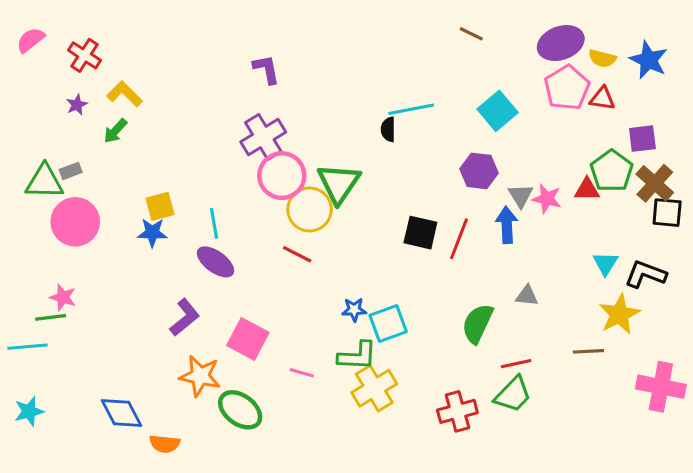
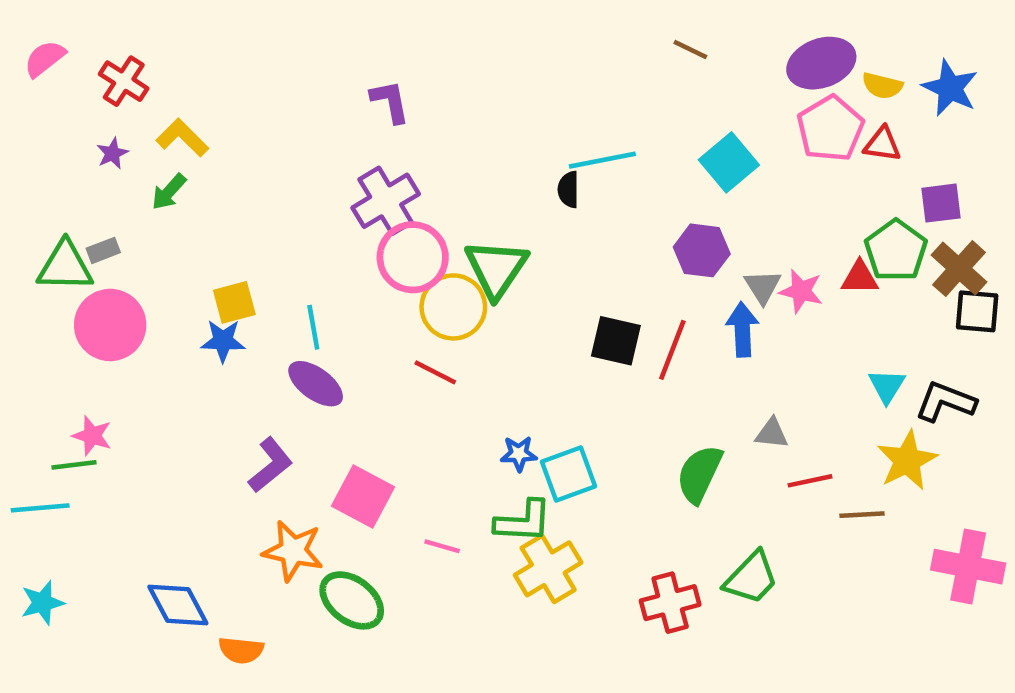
red line: (516, 364) -> (810, 481), moved

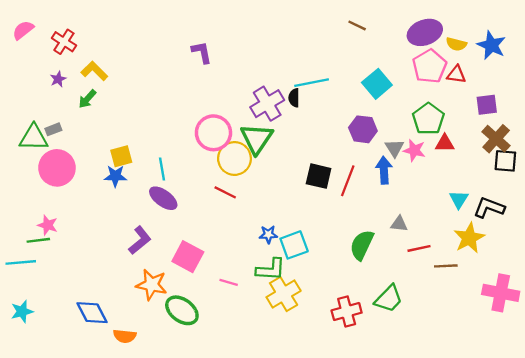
purple cross: (386, 201) -> (267, 104), moved
green pentagon: (896, 250) -> (428, 119), moved

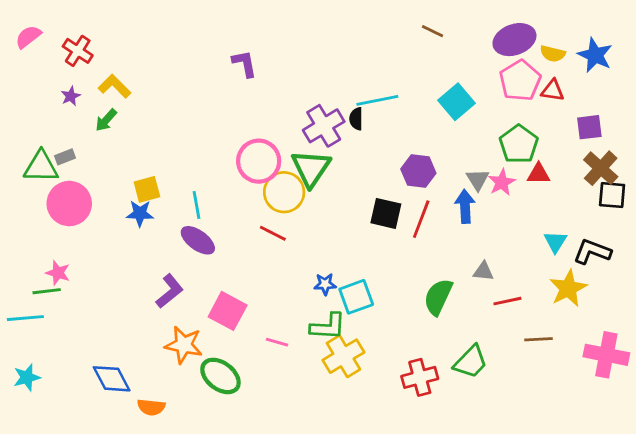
purple hexagon: (363, 129) -> (418, 171), moved
pink star: (414, 150) -> (502, 182), turned 30
brown line: (446, 266) -> (539, 339), moved

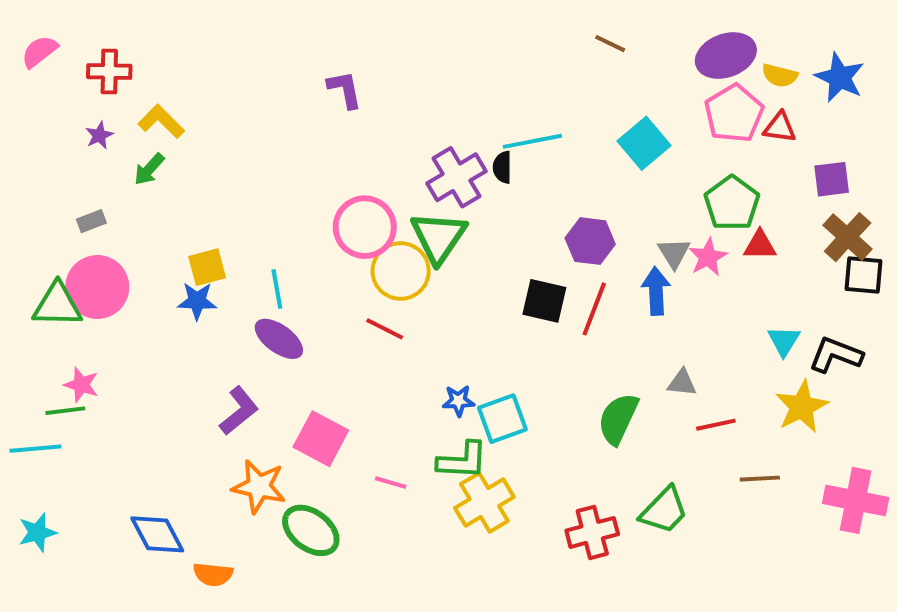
red cross: (78, 51) -> (109, 71), turned -32
green triangle: (41, 167) -> (57, 305), moved

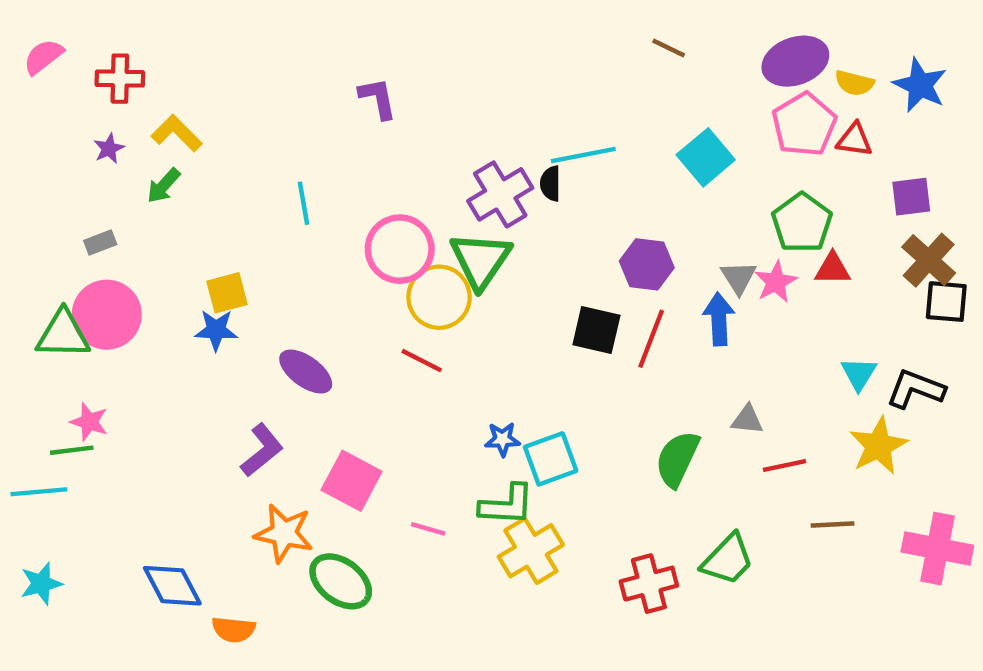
cyan line: (277, 289) -> (303, 203), moved

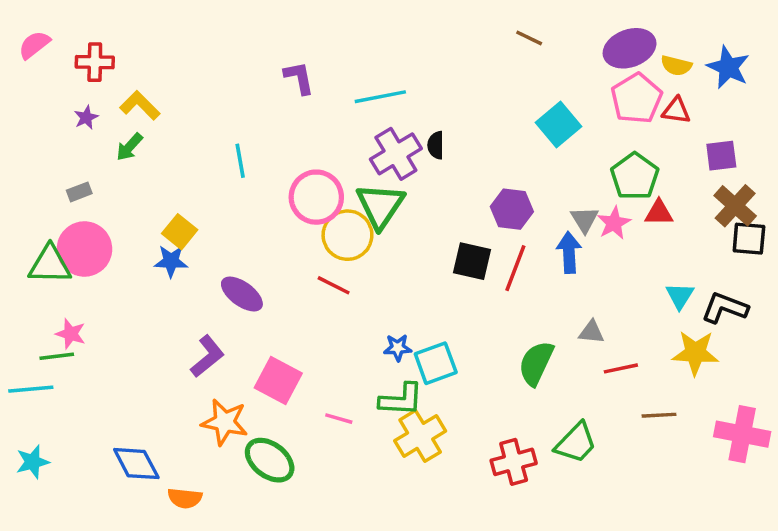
cyan line: (583, 155) -> (380, 97), moved
yellow square: (227, 293) -> (180, 232), turned -36
yellow star: (878, 446) -> (695, 353), turned 30

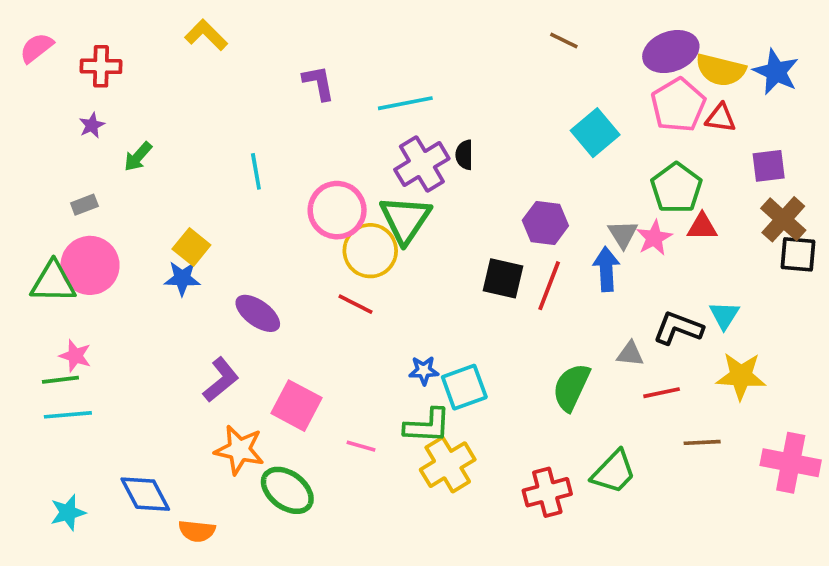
yellow semicircle: (676, 66) -> (721, 70), size x1.5
yellow L-shape: (140, 105) -> (206, 35), moved
black L-shape: (725, 308) -> (678, 328), moved
cyan line: (31, 389) -> (68, 415), moved
cyan star: (33, 462) -> (68, 513), moved

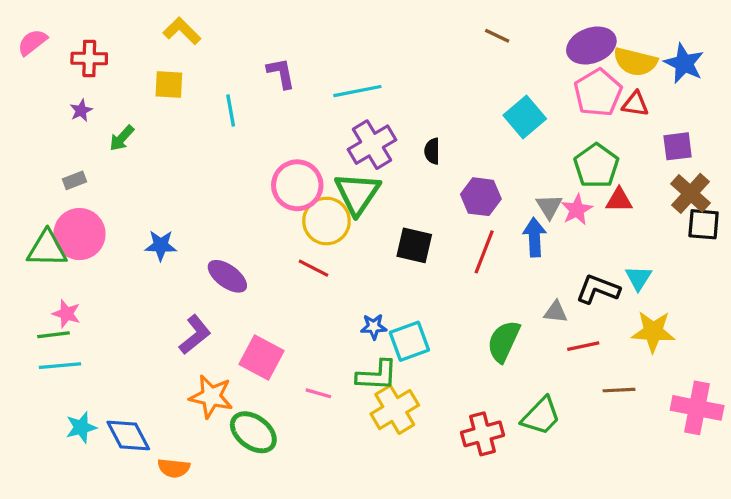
black semicircle: (464, 155) -> (432, 151), moved
cyan line: (256, 171) -> (231, 111), moved
yellow square: (191, 247) -> (169, 85), moved, turned -36
black square: (503, 278) -> (414, 245), moved
cyan star: (68, 513) -> (81, 427), moved

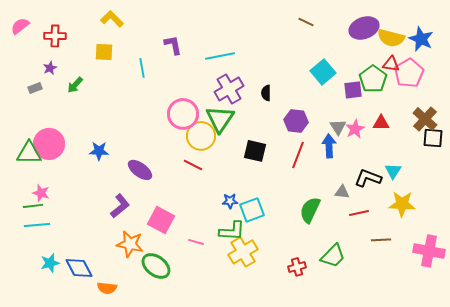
pink pentagon: (598, 93) -> (409, 73), moved
purple square: (678, 146) -> (353, 90), moved
green pentagon: (596, 166) -> (373, 79), moved
gray rectangle: (75, 180) -> (35, 88), moved
red cross: (483, 434) -> (297, 267), size x0.7

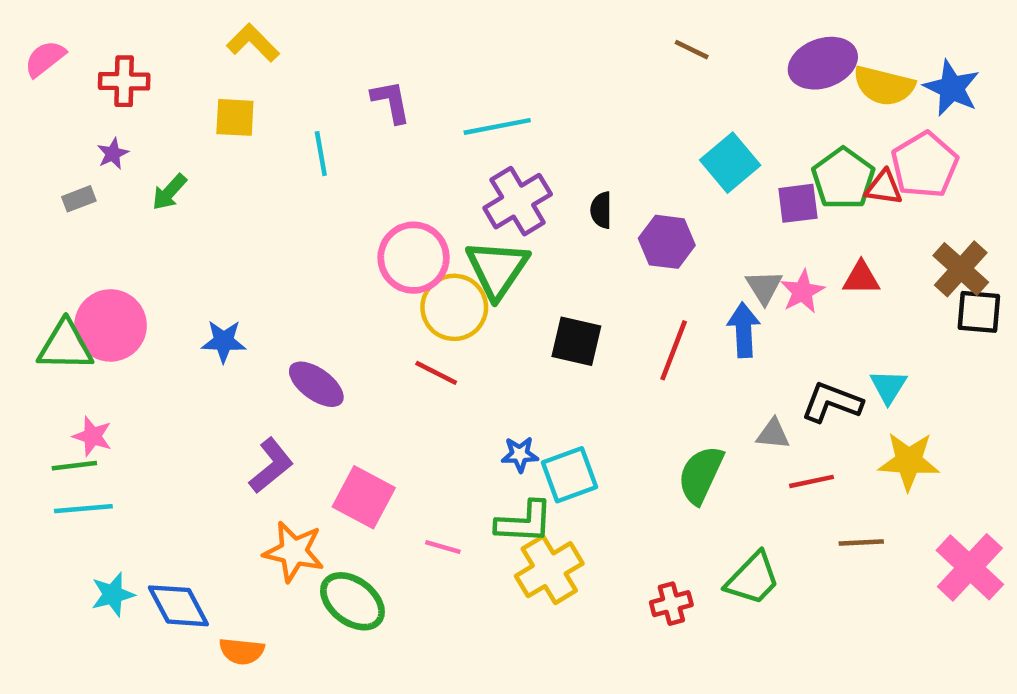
red triangle: (391, 64) -> (884, 188), moved
purple hexagon: (296, 121) -> (667, 242), moved
pink cross: (429, 251) -> (970, 567), turned 32

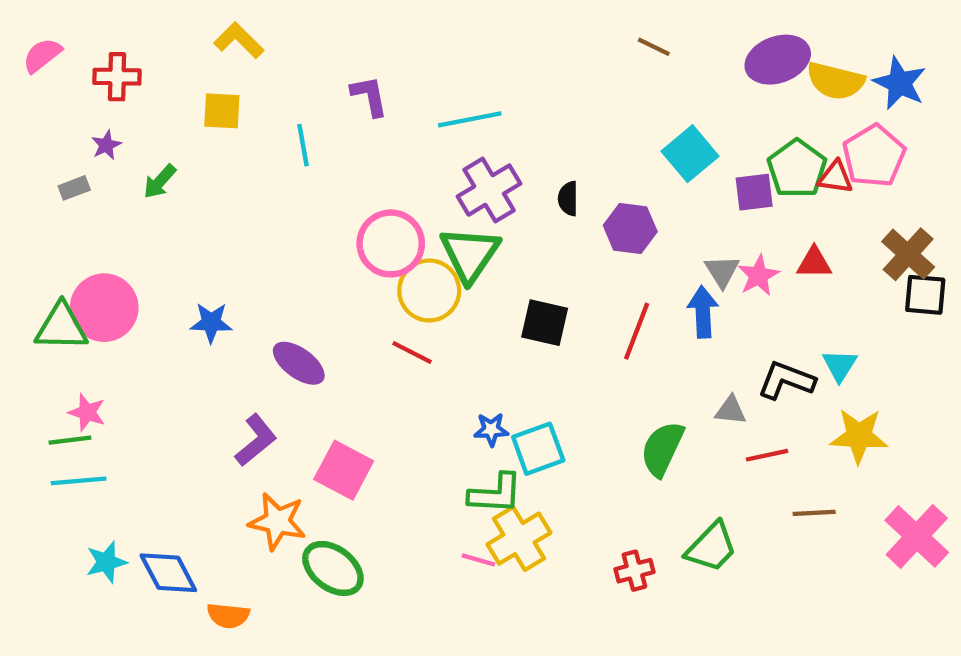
pink line: (443, 547) -> (478, 560), moved

